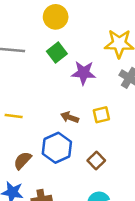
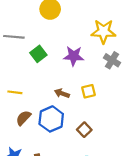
green square: (57, 52) -> (38, 54), moved
brown semicircle: (23, 160) -> (23, 118), moved

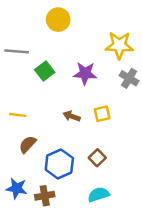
blue hexagon: (51, 119) -> (59, 164), moved

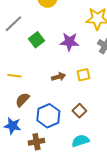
gray line: (17, 51) -> (13, 24), turned -48
brown arrow: (72, 116) -> (58, 77), turned 144
blue star: (17, 188) -> (12, 126), moved

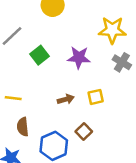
brown semicircle: (22, 100) -> (23, 127), turned -49
brown square: (79, 111) -> (84, 132), moved

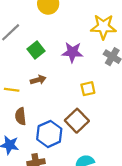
brown arrow: (66, 99) -> (38, 80), moved
brown square: (84, 132) -> (77, 121), size x1.5

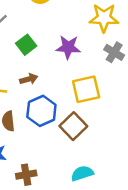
yellow square: (88, 89) -> (86, 89), size x1.6
blue hexagon: (49, 134) -> (41, 111), moved

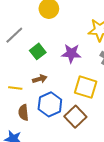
yellow square: (86, 89) -> (86, 87), turned 30

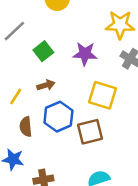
yellow line: (15, 88) -> (16, 96), turned -64
brown square: (75, 117) -> (90, 132), turned 30

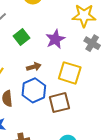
purple star: (85, 54) -> (55, 39), turned -30
brown arrow: (46, 85) -> (34, 67), moved

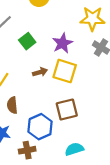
yellow square: (70, 73) -> (65, 71), moved
blue hexagon: (34, 90) -> (40, 127), moved

